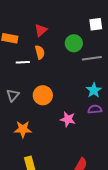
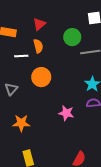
orange circle: (43, 95) -> (41, 77), moved

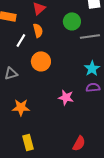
white line: (21, 56) -> (21, 40), turned -56
gray triangle: (11, 89) -> (11, 73), turned 32

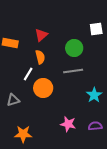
gray line: (90, 36) -> (73, 71), moved
white line: (21, 40) -> (28, 74), moved
purple semicircle: (93, 87) -> (95, 126), moved

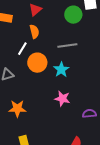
green circle: (74, 48) -> (73, 15), moved
cyan star: (94, 95) -> (61, 70), moved
purple semicircle: (95, 126) -> (89, 114), moved

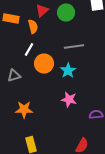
green circle: (73, 15) -> (66, 13), moved
orange semicircle: (34, 32) -> (33, 27), moved

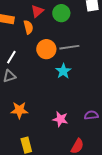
white line: (29, 50) -> (11, 57), moved
orange circle: (44, 64) -> (46, 49), moved
pink star: (69, 100) -> (60, 119), moved

